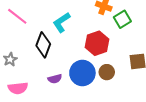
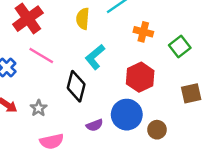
green square: (122, 19) -> (180, 47), moved
brown circle: (107, 72) -> (157, 130), moved

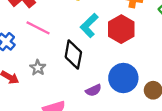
red hexagon: (140, 77) -> (121, 29), moved
gray star: (39, 108) -> (38, 68), moved

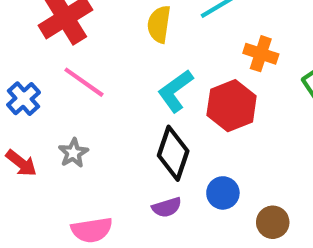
black diamond: (73, 55) -> (173, 153), moved
blue circle: (123, 78) -> (223, 193), size x0.6

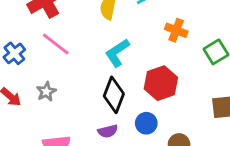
red hexagon: (232, 106) -> (161, 83), moved

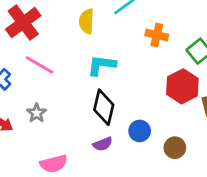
cyan L-shape: (117, 53) -> (102, 65), turned 48
red hexagon: (161, 83) -> (182, 86), moved

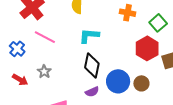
blue circle: (140, 131) -> (118, 81), size x1.5
brown circle: (175, 148) -> (141, 83), moved

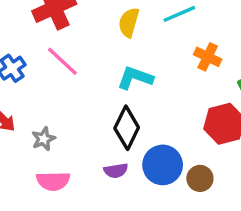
gray star: (44, 72) -> (43, 139), moved

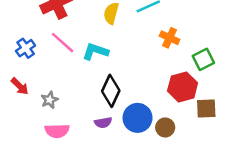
cyan L-shape: (135, 78) -> (95, 51), moved

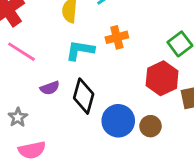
orange cross: (170, 38) -> (117, 37), moved, turned -30
cyan L-shape: (95, 51) -> (80, 50), moved
purple semicircle: (103, 123) -> (50, 88), moved

